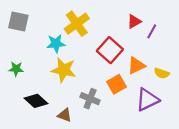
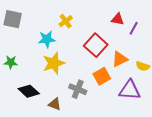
red triangle: (134, 21) -> (118, 19), turned 40
yellow cross: (77, 24) -> (66, 21), size x0.6
yellow star: (64, 70) -> (54, 63), turned -30
purple triangle: (147, 100) -> (130, 90), turned 30

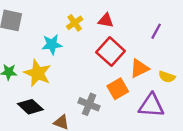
red triangle: (118, 19) -> (106, 20), moved
yellow star: (54, 63) -> (37, 73), moved, turned -30

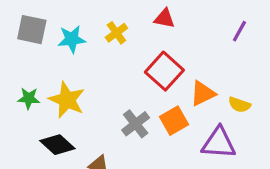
red triangle: (106, 20) -> (164, 18), moved
purple line: (156, 31) -> (239, 31), moved
cyan star: (52, 44) -> (72, 39), moved
gray cross: (89, 104) -> (136, 124), moved, turned 30

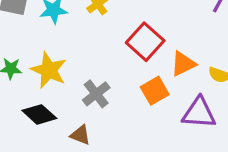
gray cross: (136, 124) -> (96, 94), moved

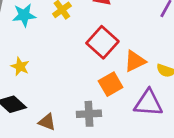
yellow star: (49, 70) -> (20, 67), size x0.6
gray cross: (96, 94) -> (89, 114), moved, turned 35

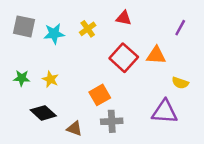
orange triangle: (135, 61) -> (156, 55), moved, turned 30
orange square: (111, 84) -> (100, 95), moved

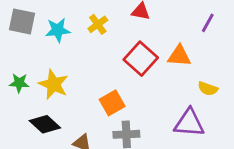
yellow star: (50, 79) -> (53, 84), size x1.5

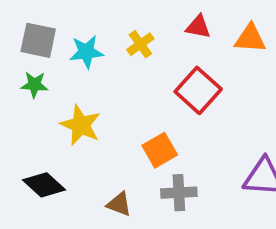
orange triangle: (179, 56) -> (250, 38), moved
green star: (19, 83) -> (34, 85), moved
black diamond: (45, 124) -> (44, 185), moved

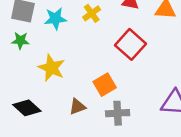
brown triangle: (119, 204) -> (77, 107), moved, turned -42

